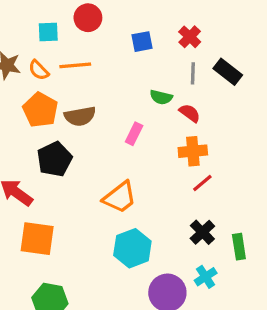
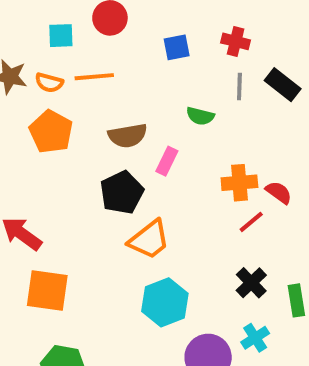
red cross: (190, 37) -> (236, 41), turned -30
orange semicircle: (39, 70) -> (49, 83), turned -30
red semicircle: (190, 113) -> (279, 192), moved
brown semicircle: (80, 116) -> (128, 136), moved
black pentagon: (55, 159) -> (122, 192), moved

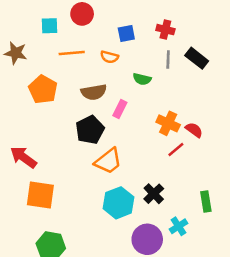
orange semicircle: (49, 83) -> (109, 57), moved
orange cross: (239, 183) -> (168, 123), turned 30
black cross: (251, 283) -> (154, 194), moved

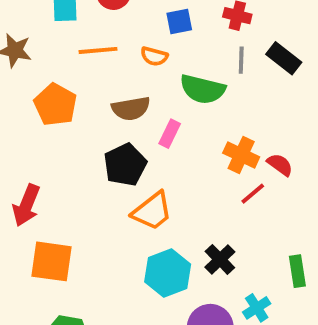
green semicircle: (142, 79) -> (203, 89), size x1.6
red arrow: (23, 157) -> (26, 205), turned -104

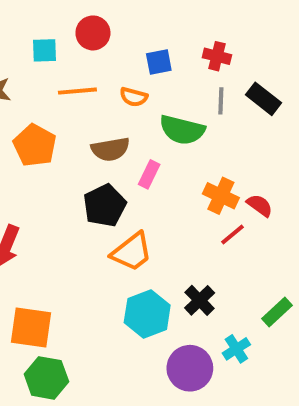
orange square: (52, 261) -> (31, 328), moved
green rectangle: (297, 271) -> (277, 312), turned 56

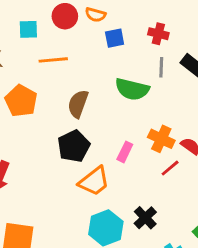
orange semicircle: (134, 97) -> (96, 15), moved
brown semicircle: (110, 149) -> (78, 104), turned 120
pink rectangle: (149, 174) -> (125, 152), moved

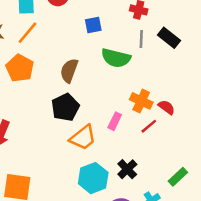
blue square: (115, 38) -> (93, 25), moved
orange line: (53, 60) -> (27, 33), moved, turned -45
pink rectangle: (125, 152) -> (115, 121), moved

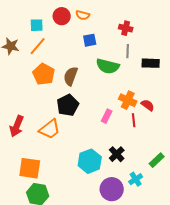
black rectangle: (169, 38) -> (151, 63), moved, turned -36
orange pentagon: (20, 68) -> (44, 74), moved
red line: (149, 126) -> (134, 120), turned -56
orange trapezoid: (83, 138) -> (50, 129), moved

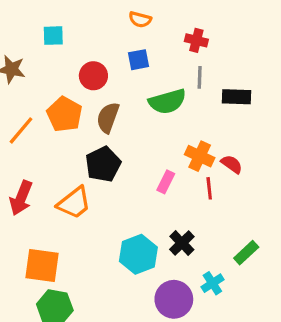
orange semicircle: (83, 15) -> (140, 19), moved
red circle: (62, 16) -> (93, 76), moved
orange line: (38, 46) -> (21, 130), moved
green semicircle: (108, 66) -> (167, 101), turned -30

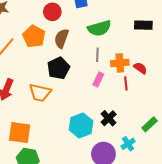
gray line: (200, 77) -> (97, 55), moved
orange cross: (200, 156) -> (120, 63), turned -30
orange trapezoid: (74, 203) -> (40, 93), turned 50

